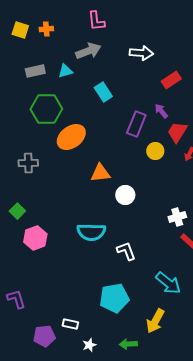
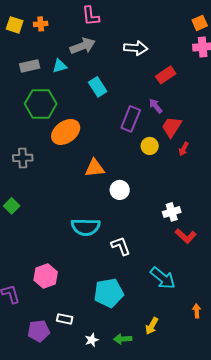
pink hexagon: (35, 238) -> (46, 276), moved
yellow arrow: (155, 321) -> (152, 326), moved, size x0.7
white star: (89, 345) -> (92, 340), moved

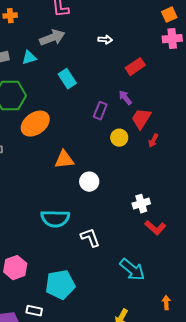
white arrow: (136, 48) -> (105, 40), size x0.6
purple rectangle: (131, 119) -> (100, 111), size x0.7
cyan pentagon: (109, 293) -> (60, 285), moved

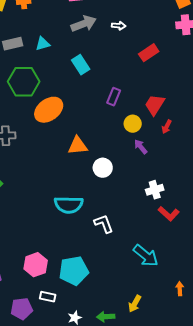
gray arrow: (52, 38) -> (84, 24), moved
purple arrow: (125, 98) -> (141, 147), moved
pink hexagon: (15, 268) -> (36, 265), moved

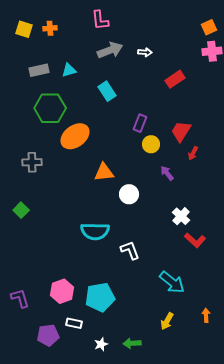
yellow circle: (133, 124) -> (151, 144), moved
white cross: (155, 190) -> (181, 216), turned -30
yellow arrow: (135, 304) -> (167, 321), moved

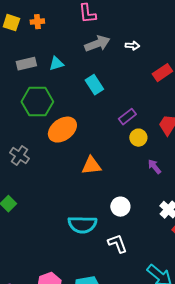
purple rectangle: (140, 123) -> (127, 117), turned 30
gray cross: (32, 162) -> (19, 156), turned 36
white circle: (129, 194) -> (120, 207), moved

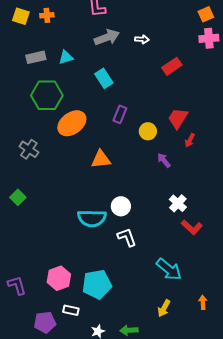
purple rectangle: (127, 117) -> (120, 114), moved, turned -30
white circle: (120, 207) -> (121, 206), moved

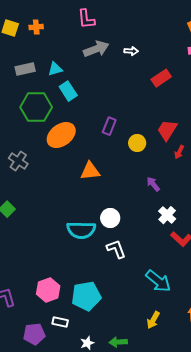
cyan rectangle: (104, 78) -> (68, 91), moved
purple arrow: (164, 160) -> (153, 184), moved

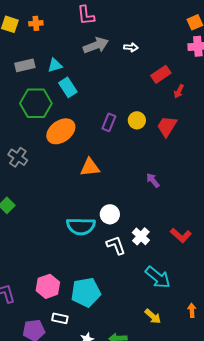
yellow circle: (137, 143) -> (137, 120), moved
red arrow: (179, 152) -> (179, 91), moved
white cross: (167, 215) -> (141, 236), moved
yellow arrow: (153, 320) -> (153, 316), turned -78

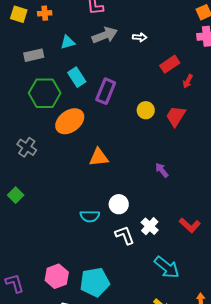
cyan triangle: (55, 65) -> (68, 42), moved
purple rectangle: (109, 122) -> (106, 91), moved, size x1.4
cyan semicircle: (81, 226) -> (90, 216), size x0.7

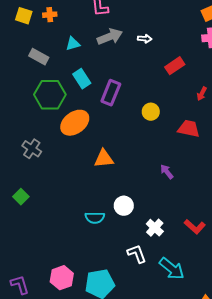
gray rectangle: (34, 55) -> (39, 57), turned 42
red arrow: (188, 81) -> (202, 94), moved
red trapezoid: (176, 116) -> (189, 129), moved, turned 70
white L-shape: (125, 235) -> (137, 254), moved

